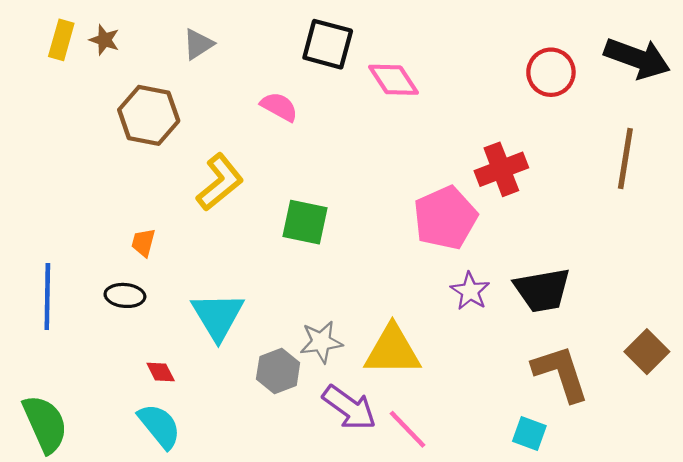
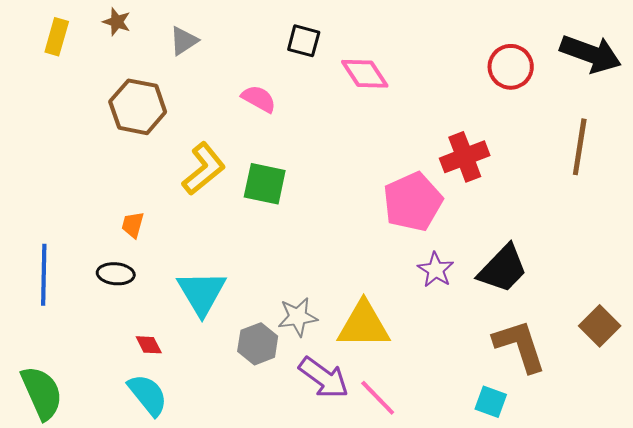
brown star: (104, 40) -> (117, 22), moved
black square: (328, 44) -> (304, 41), size x0.7
green square: (305, 222) -> (265, 184), moved
black trapezoid: (542, 290) -> (503, 269), turned -36

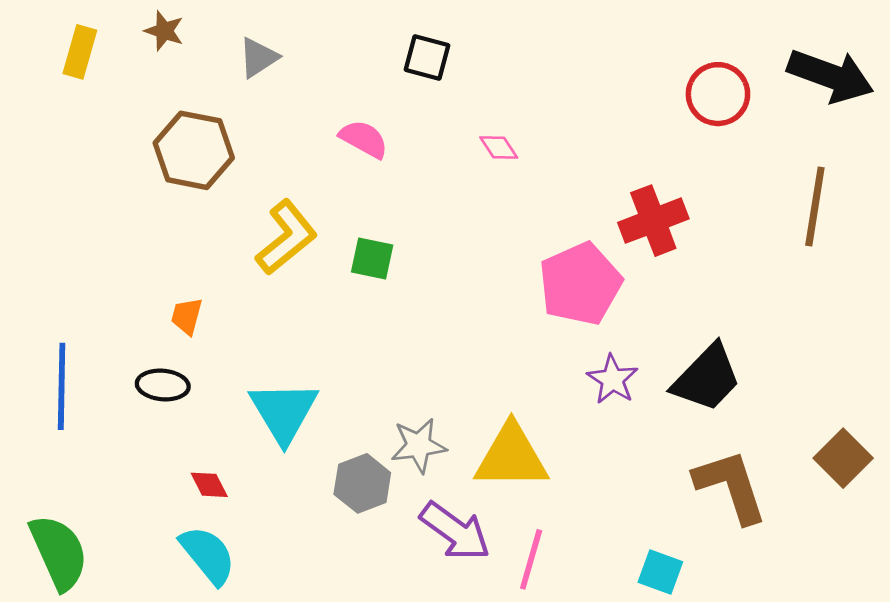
pink diamond: (365, 74) -> (499, 147), moved, size x0.6
green square: (265, 184) -> (372, 259), size x0.7
pink line: (378, 398) -> (531, 559), turned 60
cyan square: (491, 402) -> (660, 572), moved

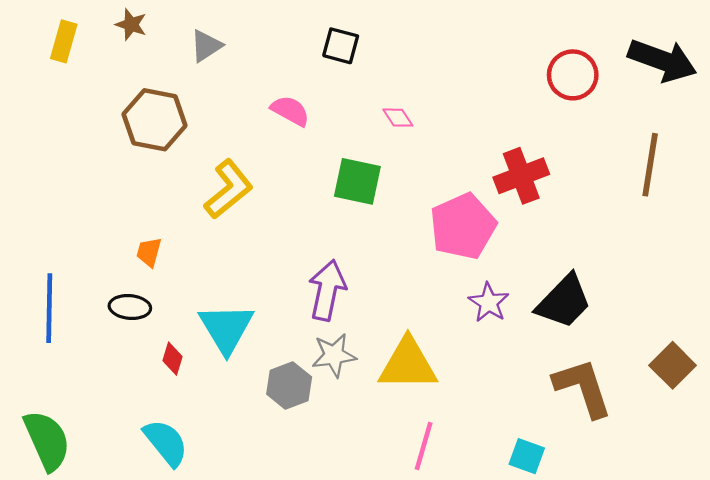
green square: (372, 259) -> (357, 181), moved, size x1.4
red diamond: (209, 485) -> (172, 359), moved, turned 44
purple arrow: (455, 531) -> (327, 290), moved, turned -114

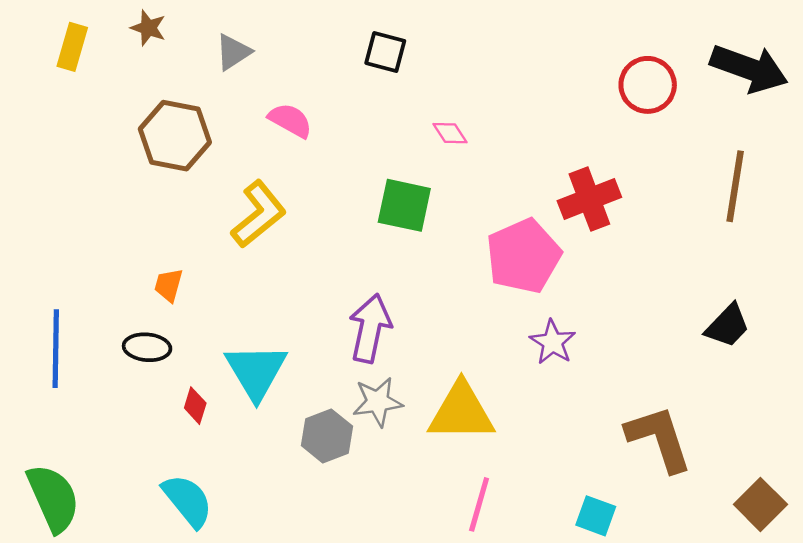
pink semicircle: (290, 111) -> (290, 120), moved
black trapezoid: (564, 301) -> (727, 326), moved, size x0.7
brown square: (673, 365) -> (760, 504), moved

